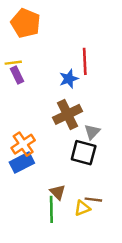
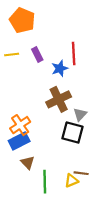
purple rectangle: (17, 75) -> (37, 55), moved
brown triangle: (58, 192) -> (28, 162), moved

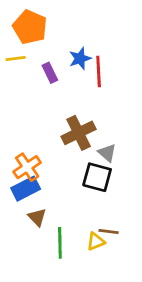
yellow line: (12, 55) -> (16, 59), moved
blue star: (60, 68) -> (80, 59), moved
gray triangle: (80, 114) -> (107, 153), turned -32

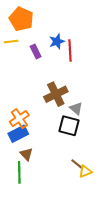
brown line: (109, 231) -> (77, 164), turned 32
yellow triangle: (96, 241) -> (85, 171), moved
green line: (60, 243) -> (19, 172), moved

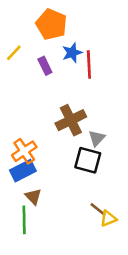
orange pentagon: (21, 19) -> (51, 24), moved
yellow line: (11, 41) -> (14, 53), turned -40
gray triangle: (76, 108) -> (97, 138), turned 32

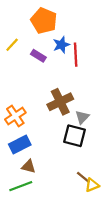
purple rectangle: (45, 66) -> (38, 56), turned -32
orange cross: (24, 151) -> (15, 116), moved
brown triangle: (33, 197) -> (28, 166), turned -32
green line: (24, 220) -> (21, 186), turned 70

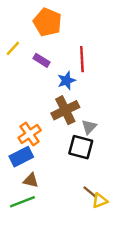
blue star: (61, 45) -> (66, 80), moved
orange cross: (15, 116) -> (30, 134), moved

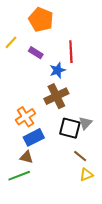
gray triangle: (89, 127) -> (85, 123), moved
blue rectangle: (21, 157) -> (34, 137), moved
brown line: (90, 192) -> (80, 156), moved

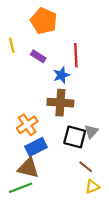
yellow line: (11, 42) -> (12, 45), turned -56
brown cross: (56, 96) -> (60, 103), turned 30
brown triangle: (26, 157) -> (28, 168), size x1.5

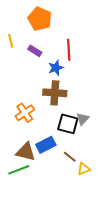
blue rectangle: (36, 147) -> (46, 145), moved
brown line: (86, 167) -> (70, 157), moved

